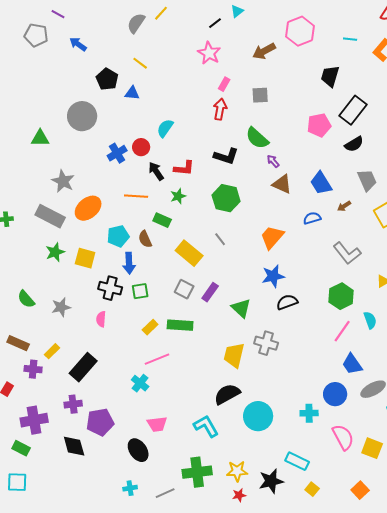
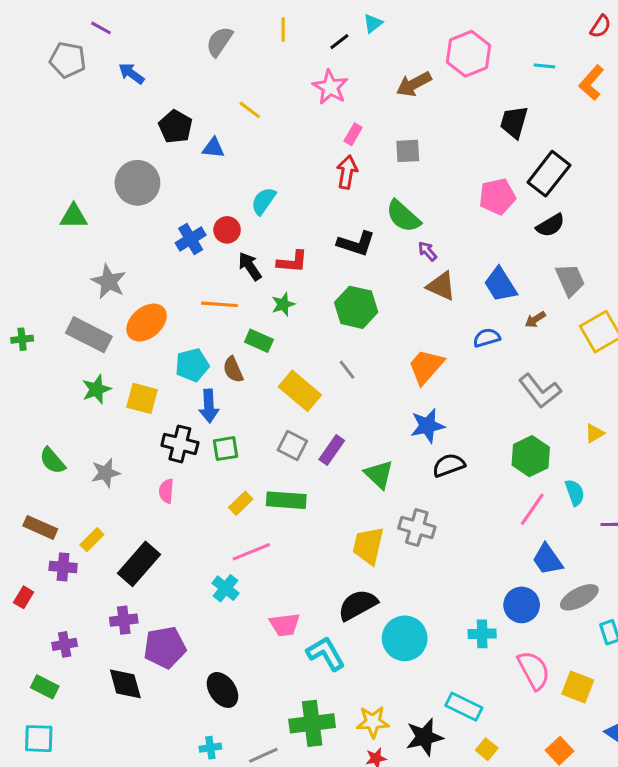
yellow line: (161, 13) -> (283, 29), moved, turned -42
yellow line: (140, 63) -> (250, 110), moved
purple cross: (34, 420) -> (65, 644), size x0.6
pink trapezoid: (157, 424) -> (285, 625), moved

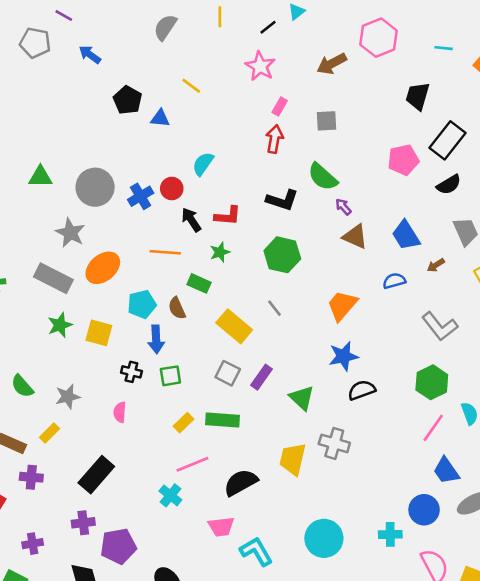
gray circle: (137, 183) -> (95, 187), moved
black cross: (180, 444) -> (131, 372), size x0.7
yellow rectangle: (92, 540) -> (49, 433), moved
black semicircle: (358, 605) -> (241, 482), moved

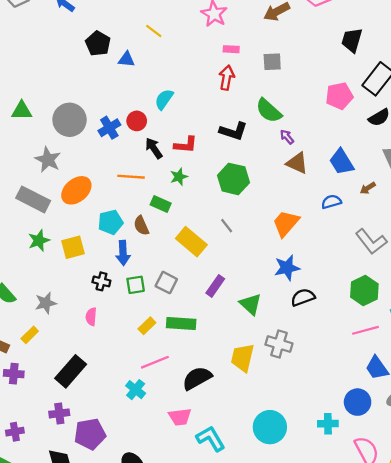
pink rectangle: (280, 107) -> (231, 49), turned 63
yellow square: (99, 333) -> (73, 247), turned -30
gray square: (228, 373) -> (166, 283), moved
pink line: (433, 428) -> (365, 330), turned 40

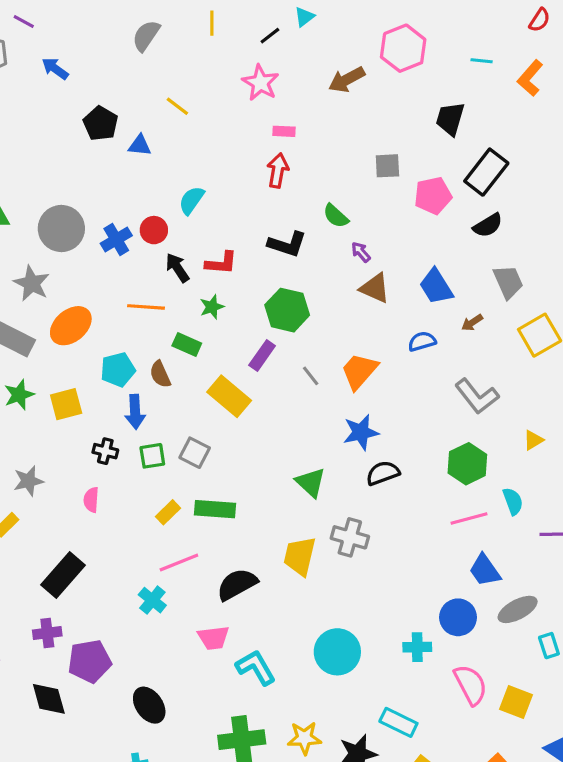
gray square: (272, 62) -> (387, 166), moved
green semicircle: (269, 111) -> (336, 216), size x0.7
gray line: (227, 226) -> (311, 376), moved
purple rectangle: (215, 286) -> (262, 355), moved

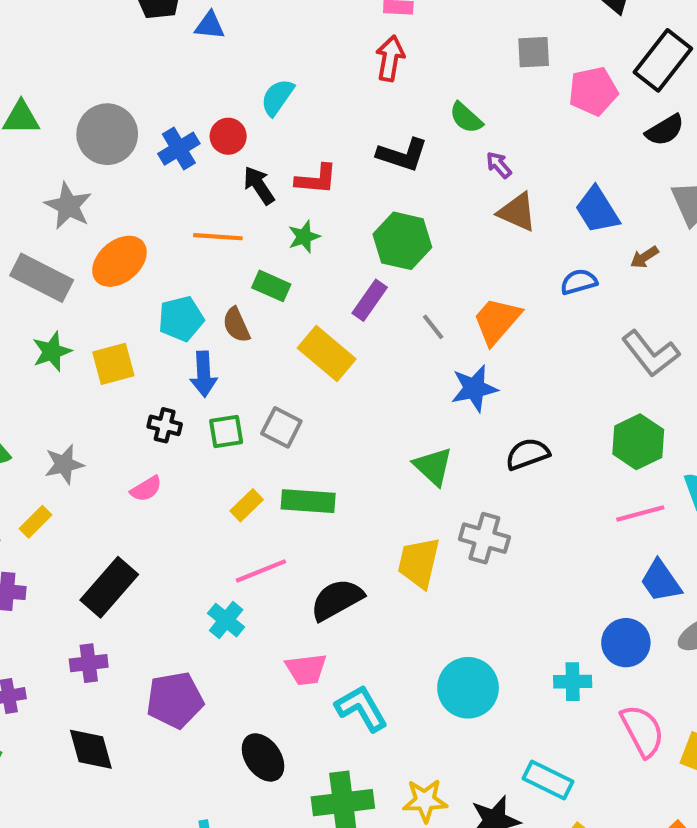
blue star: (361, 432) -> (474, 388), moved
pink semicircle: (91, 500) -> (146, 489), turned -125
purple pentagon: (90, 661) -> (175, 700), moved
black ellipse: (149, 705) -> (263, 757), moved

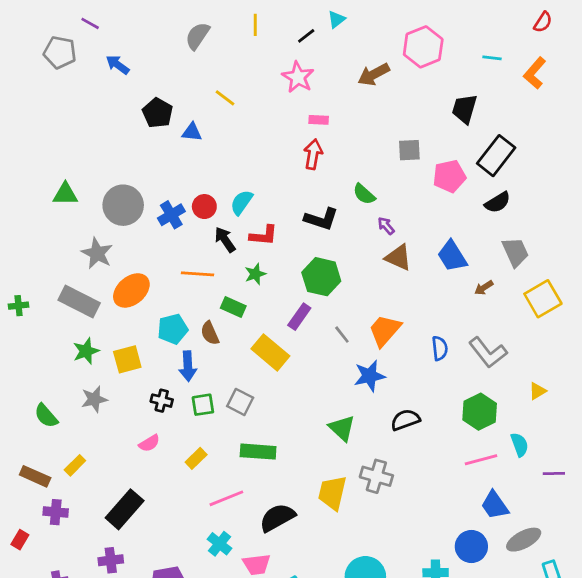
cyan semicircle: (277, 97) -> (242, 202), moved
blue semicircle: (579, 282) -> (440, 348), moved, turned 100
gray star: (64, 464) -> (94, 399), moved
yellow rectangle: (247, 505) -> (196, 458), moved
cyan cross: (226, 620) -> (219, 544), moved

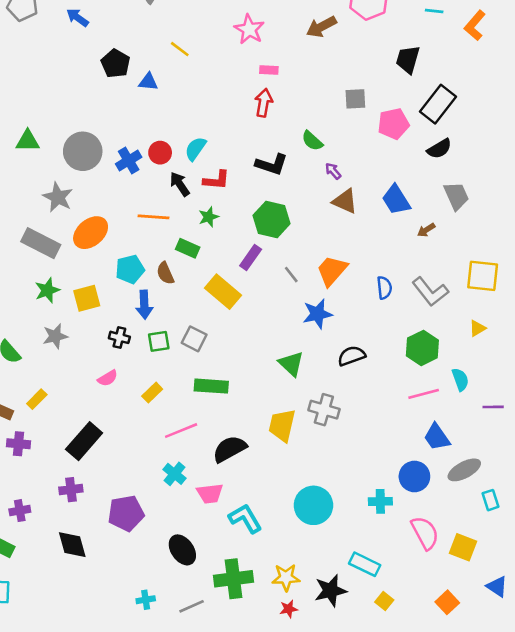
yellow square: (543, 299) -> (483, 276), moved, turned 36

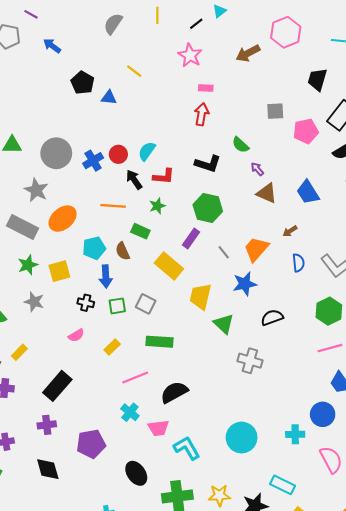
brown arrow: (426, 230) -> (290, 231), moved
gray star: (55, 336) -> (34, 302), turned 30
yellow trapezoid: (282, 425) -> (200, 296), moved

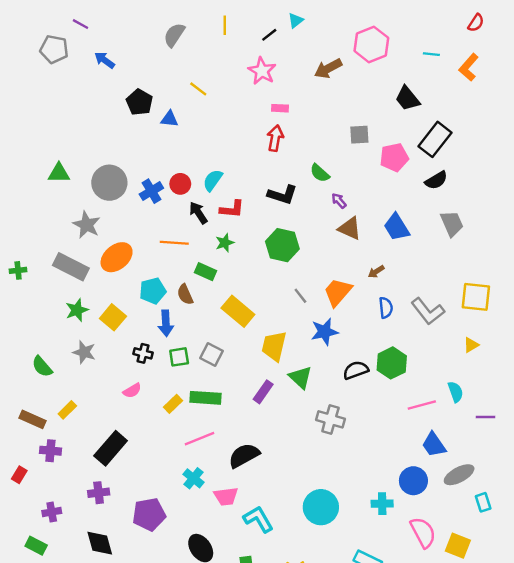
black trapezoid: (317, 80) -> (407, 99), turned -55
purple rectangle: (191, 239) -> (263, 392), moved
yellow square: (59, 271) -> (113, 317), turned -35
green hexagon: (329, 311) -> (392, 363), moved
green rectangle: (159, 342) -> (206, 398), moved

